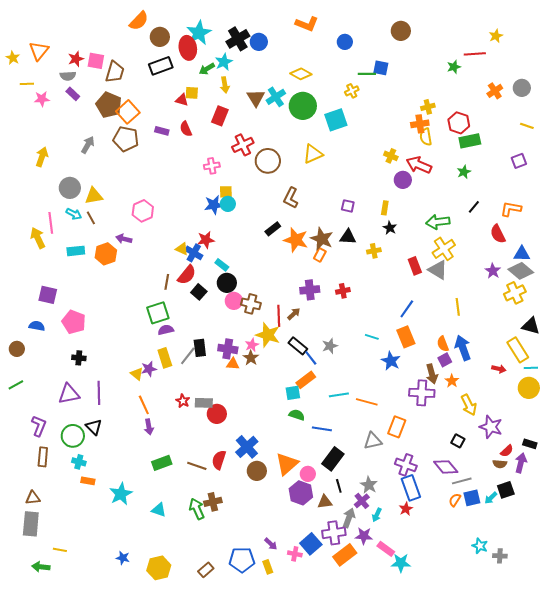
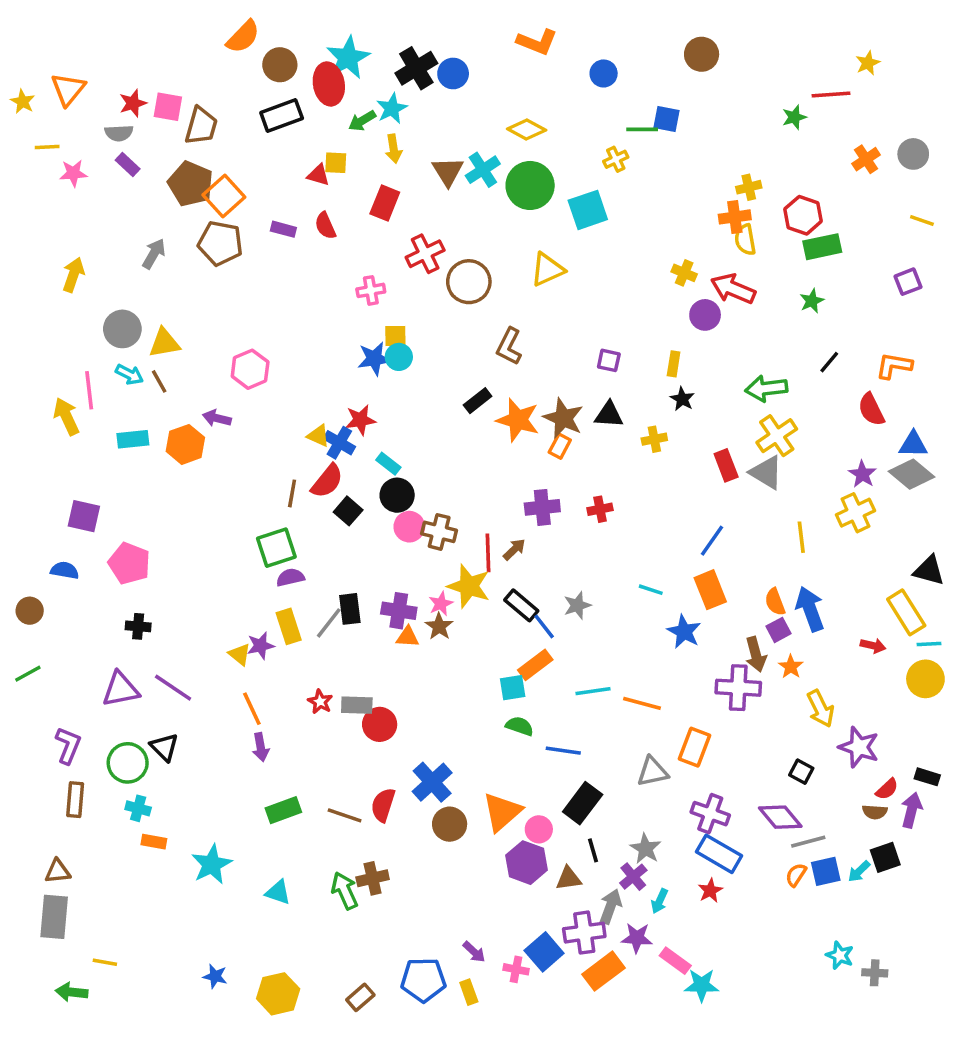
yellow cross: (515, 293) -> (855, 513), moved
purple line: (99, 393) -> (173, 688), turned -55
blue rectangle: (411, 488) -> (719, 854), turned -40

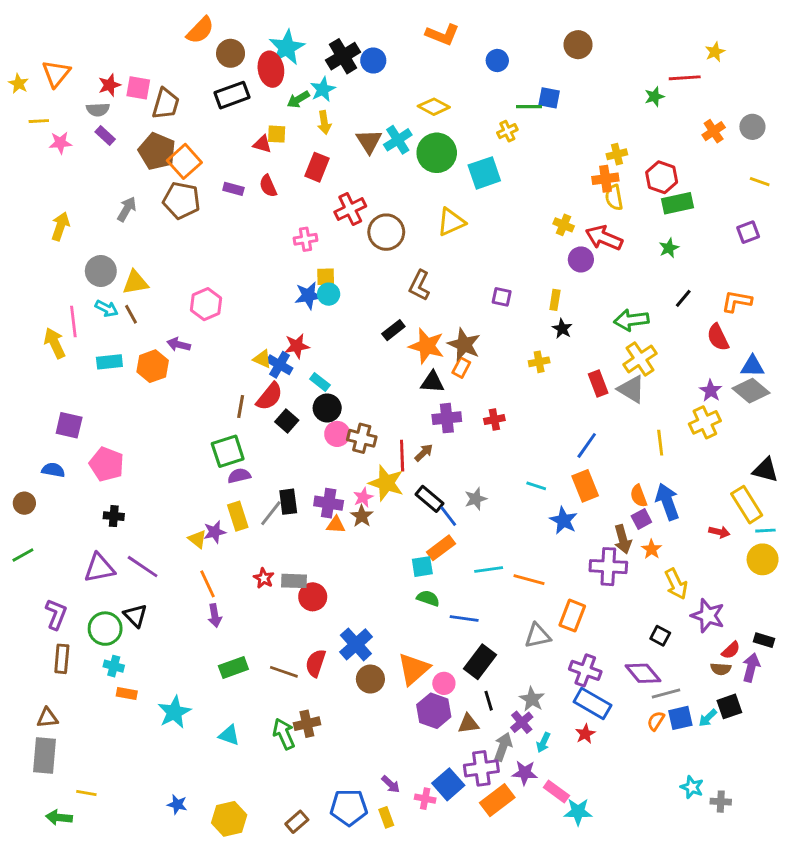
black triangle: (609, 415) -> (432, 382), moved

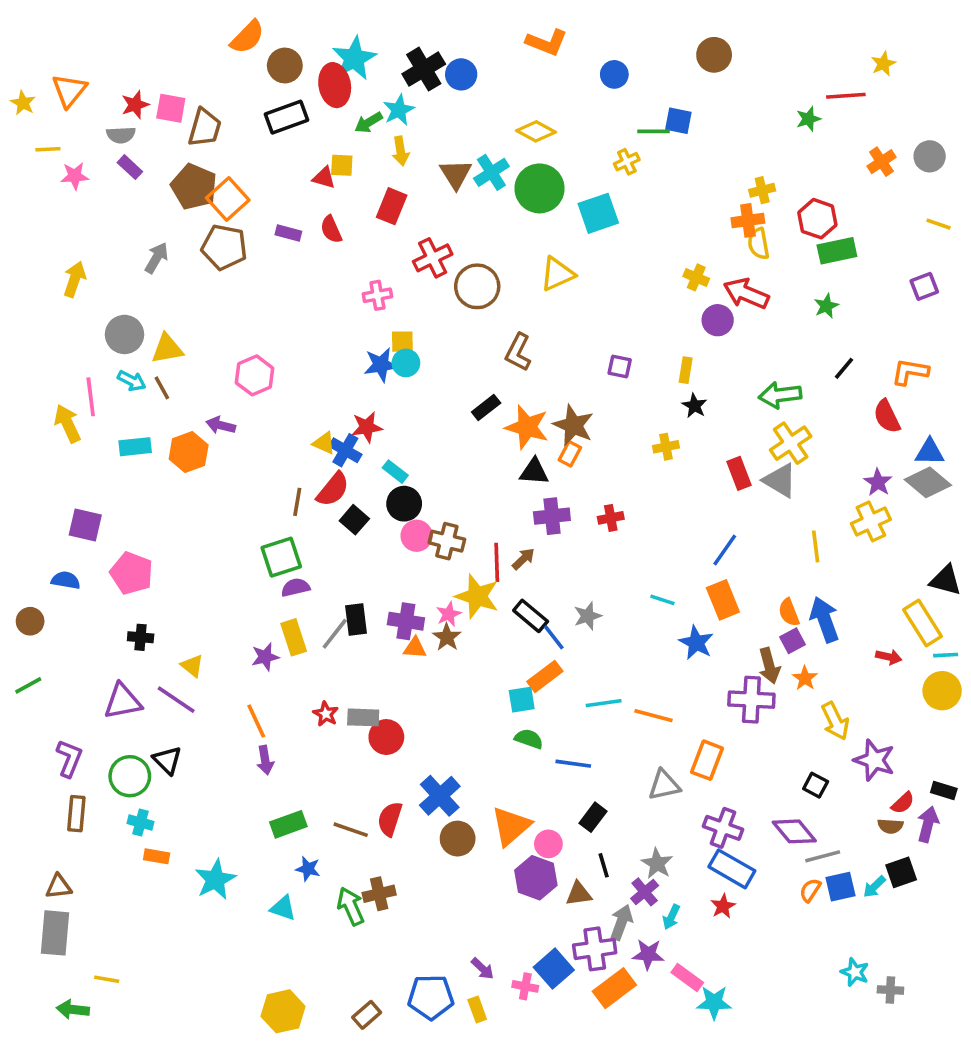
yellow triangle: (197, 539) -> (192, 666), moved
black rectangle: (480, 662) -> (593, 817), size x0.7
blue star: (177, 804) -> (308, 869), moved

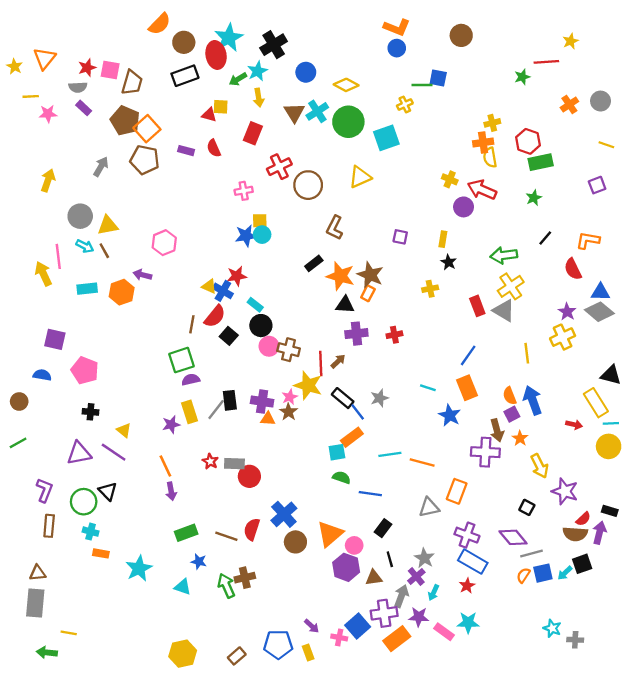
orange L-shape: (547, 42) -> (397, 27), moved
blue circle: (461, 74) -> (306, 72), moved
brown semicircle: (890, 826) -> (575, 534), size x1.5
cyan star: (714, 1002) -> (468, 623), moved

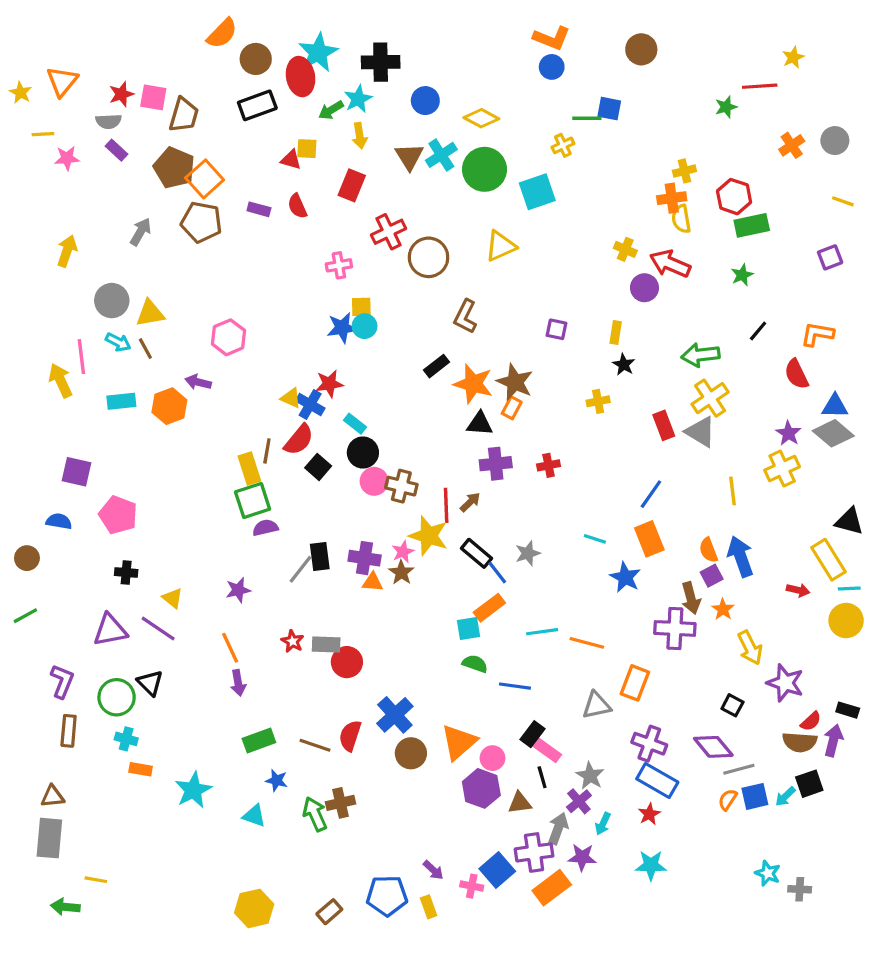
black cross: (274, 45) -> (381, 62), turned 30
yellow rectangle: (190, 412) -> (249, 469), moved
pink rectangle: (444, 632) -> (547, 750), moved

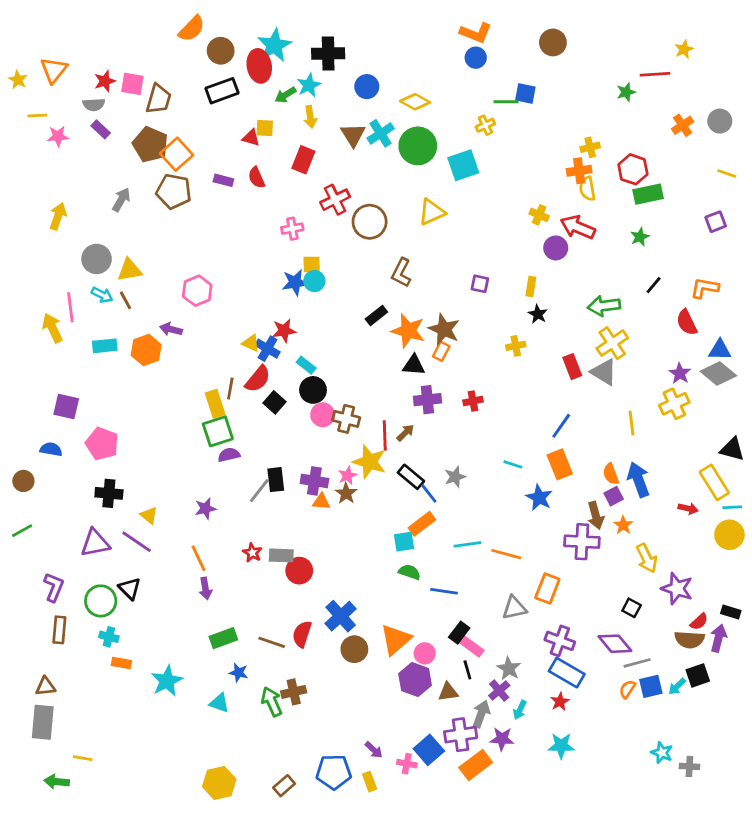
black cross: (126, 572) -> (109, 493), size x1.4

